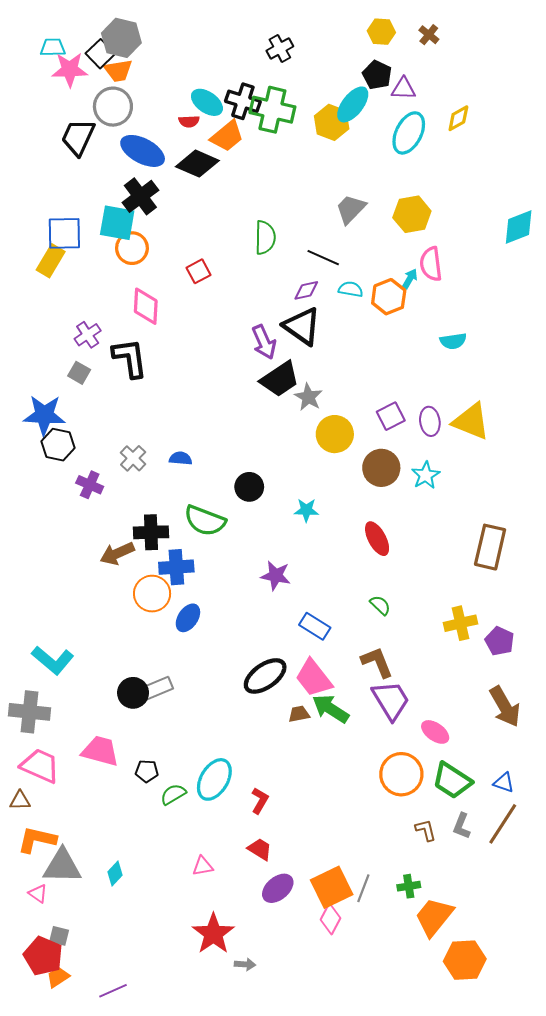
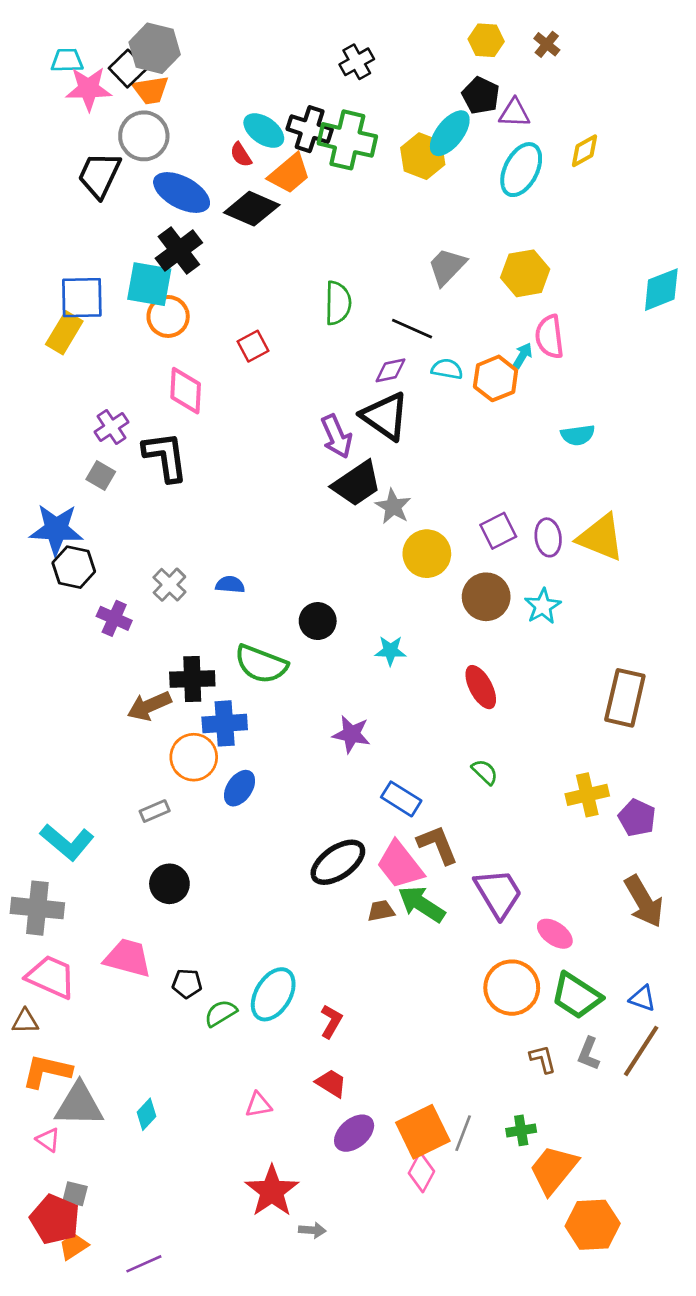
red semicircle: (189, 121) -> (241, 155), turned 60
brown L-shape: (377, 662) -> (438, 845), moved
gray rectangle: (156, 689) -> (155, 811), moved, size x0.7

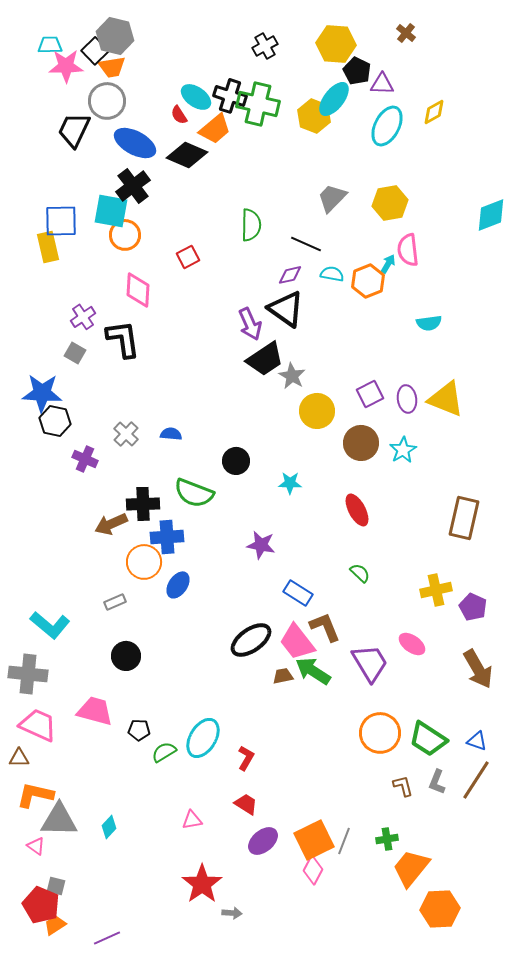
yellow hexagon: (486, 40) -> (336, 44), moved, size x1.5
yellow rectangle: (64, 333) -> (48, 247), turned -44
pink ellipse: (555, 934) -> (412, 644), moved

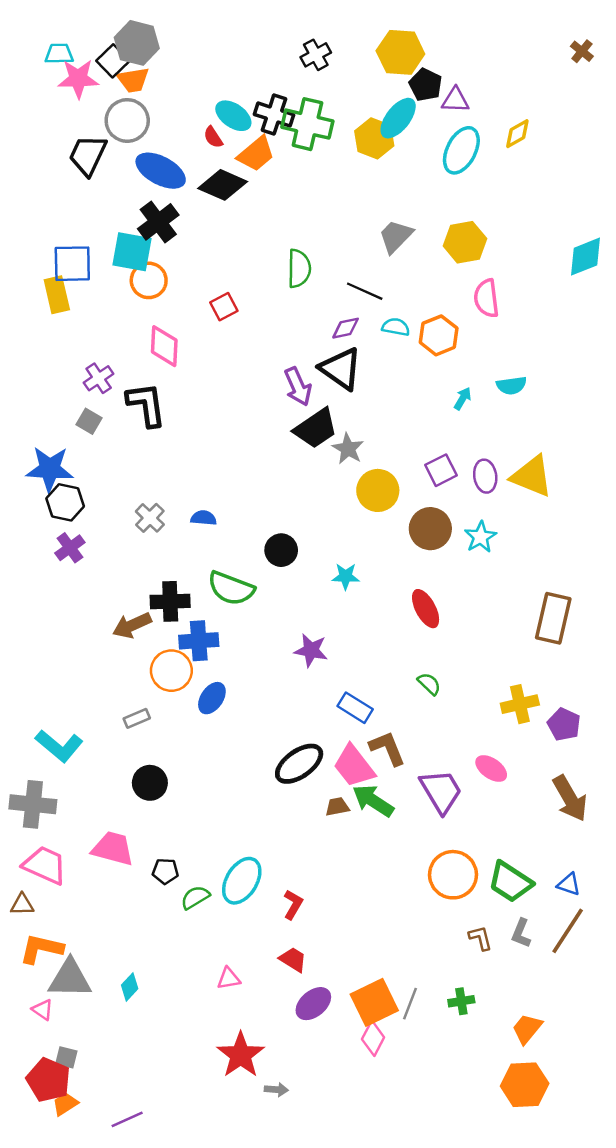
brown cross: (406, 33) -> (582, 51), moved
cyan arrow: (388, 264) -> (463, 399), moved
purple cross: (85, 459) -> (70, 548), moved, turned 30
orange trapezoid: (411, 868) -> (527, 1029), moved, size x0.7

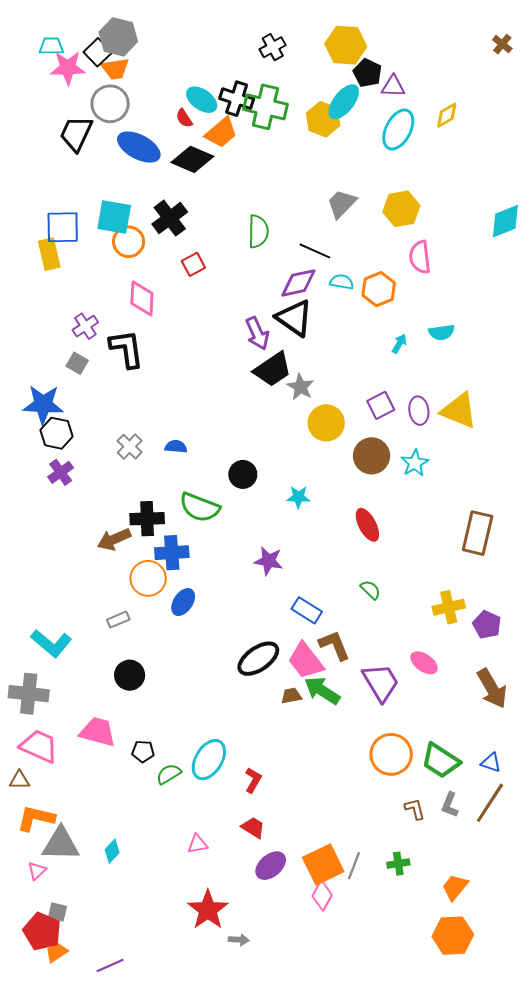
black cross: (158, 222) -> (170, 218), moved
purple diamond: (346, 328) -> (298, 283), size x1.5
pink triangle: (42, 1010) -> (37, 871), turned 42

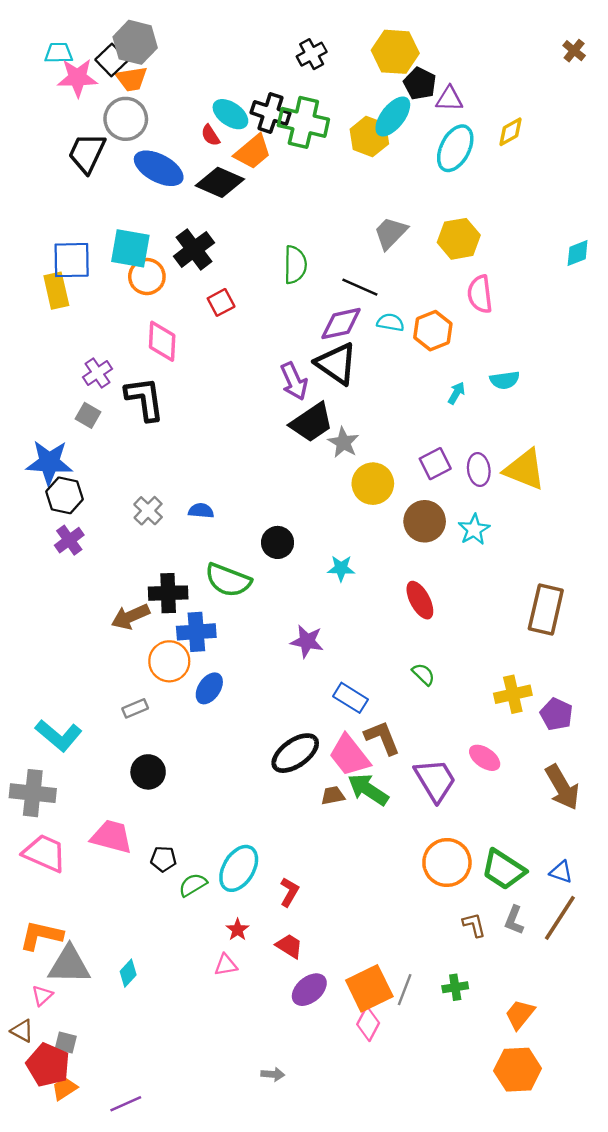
cyan diamond: (505, 221) -> (578, 253), size x0.7
brown triangle: (19, 780) -> (22, 1031), moved, turned 30
red star: (208, 910) -> (238, 930), moved, size x0.5

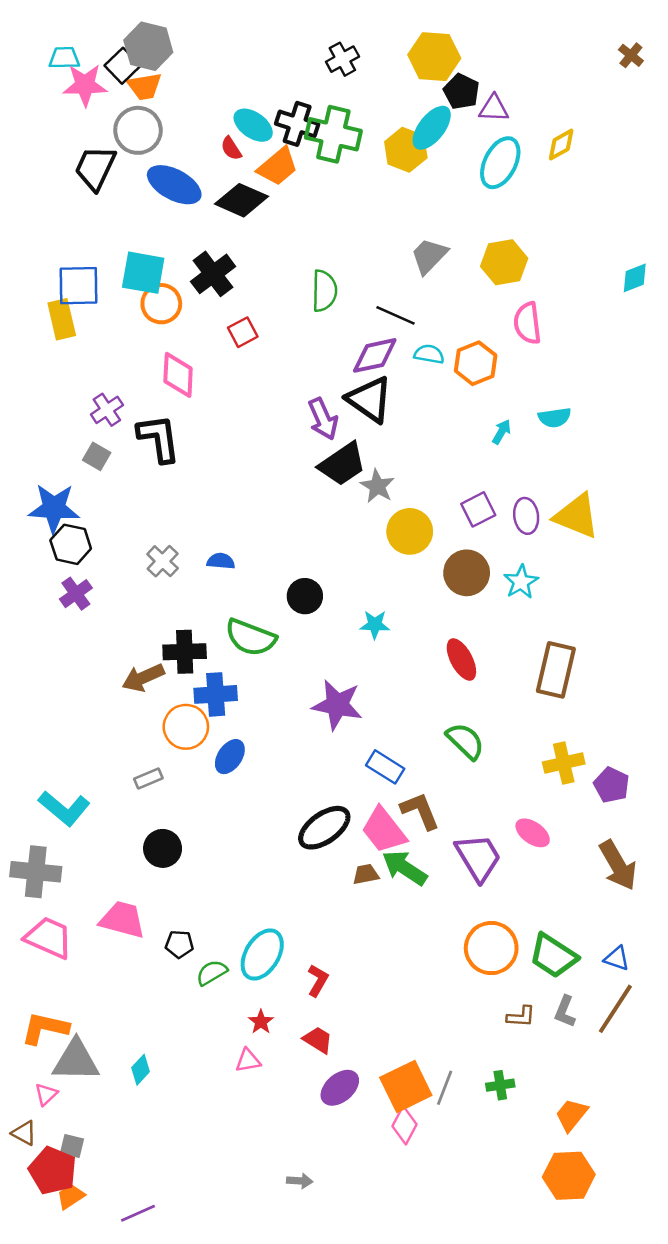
brown rectangle: (546, 610) -> (556, 670), moved
purple star: (307, 641) -> (337, 705), size x1.4
green semicircle: (423, 674) -> (465, 741), size x1.5
brown L-shape: (474, 925) -> (521, 1017), turned 108

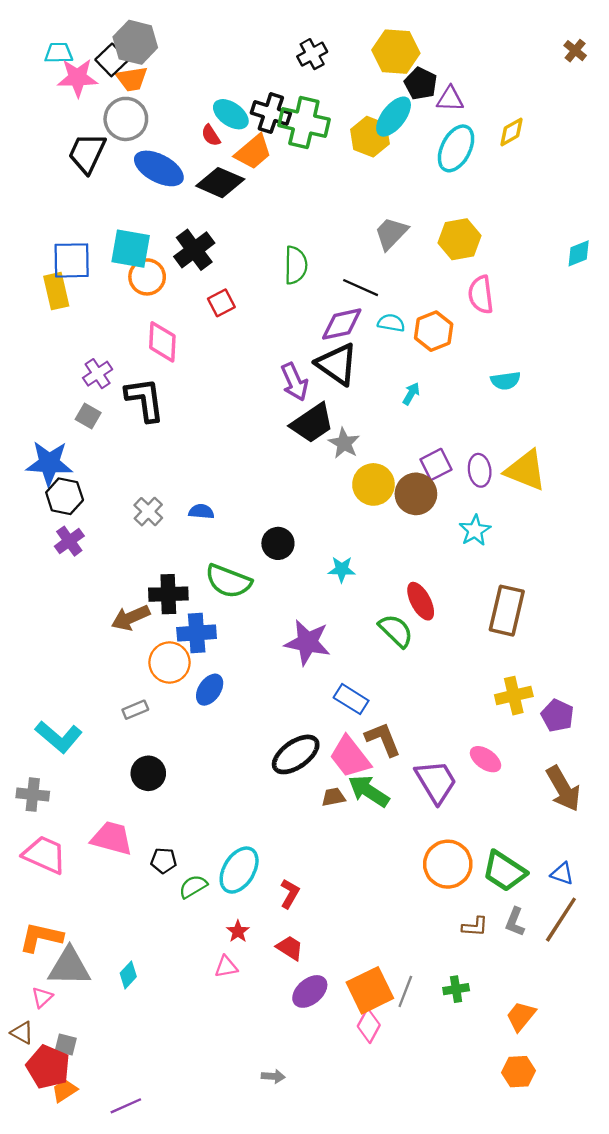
cyan arrow: (502, 432) -> (411, 394), moved
brown circle: (467, 573) -> (416, 494), moved
green semicircle: (465, 741) -> (396, 631), moved
gray cross: (36, 872) -> (33, 795), size x0.7
orange hexagon: (569, 1176) -> (519, 1072), size x0.7

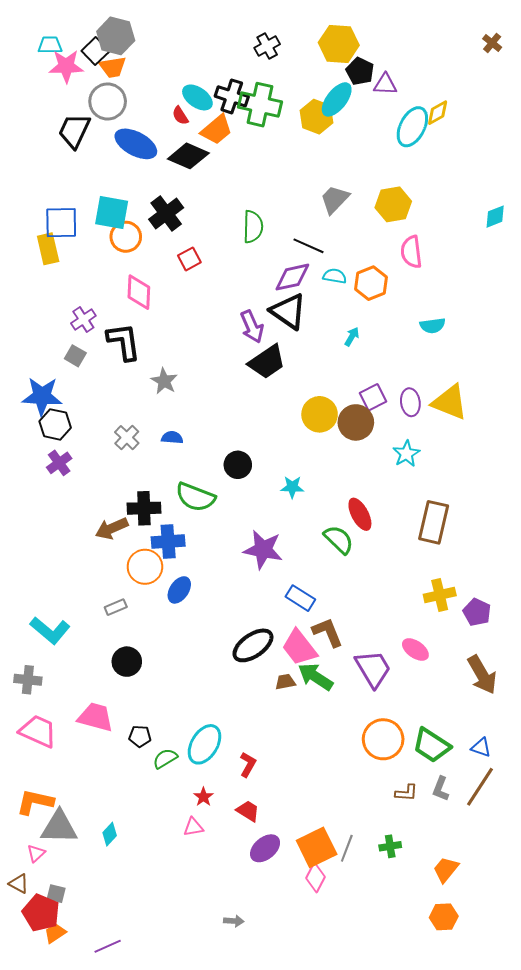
cyan ellipse: (456, 148) -> (412, 127), moved
gray star: (344, 443) -> (164, 381), moved

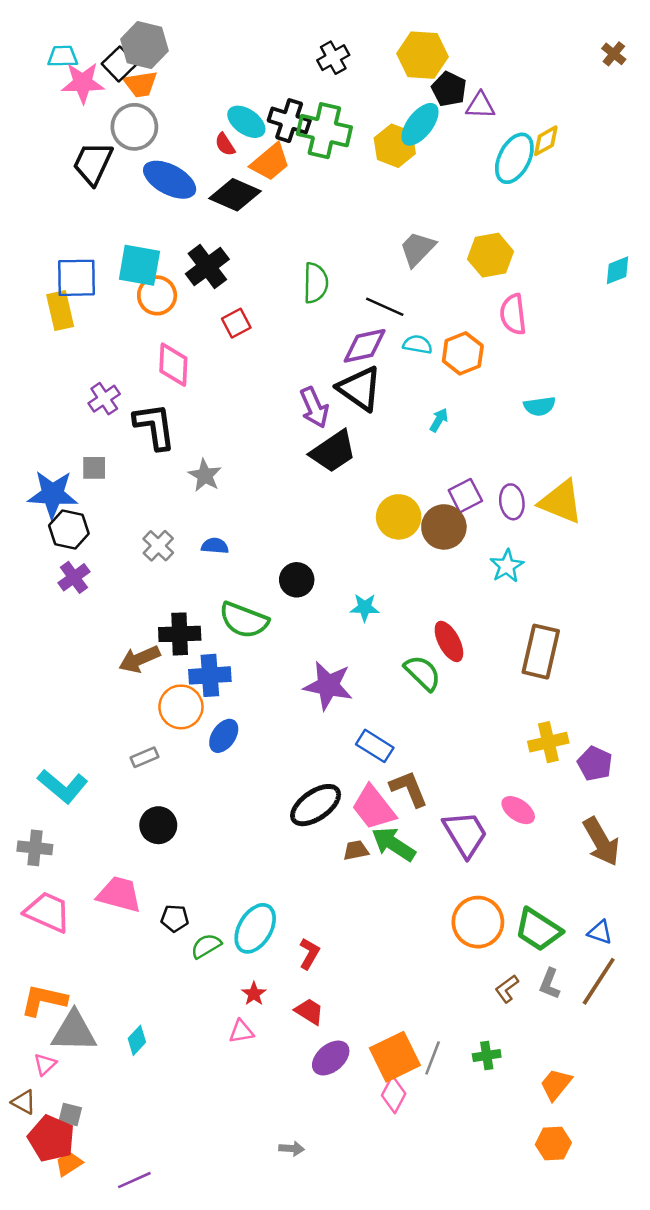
gray square: (75, 356) -> (94, 468), moved, turned -30
brown L-shape: (406, 793) -> (507, 989), turned 140

